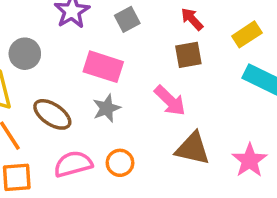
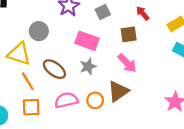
brown square: (188, 55) -> (129, 34), moved
brown triangle: (193, 149) -> (118, 91), moved, turned -50

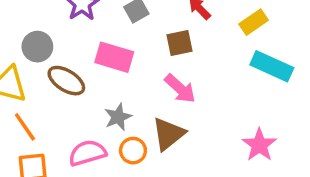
gray star: (88, 66) -> (118, 117), moved
brown ellipse: (54, 69) -> (66, 81), moved

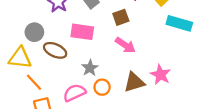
brown triangle: (168, 134) -> (134, 82), moved, turned 30
pink star: (259, 145) -> (160, 75), moved

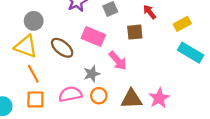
gray circle: (34, 32) -> (34, 21), moved
pink arrow: (125, 45) -> (118, 61), moved

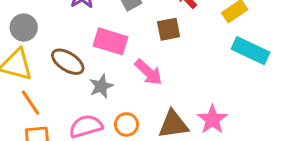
gray star: (92, 74) -> (101, 86), moved

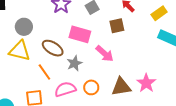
orange line: (31, 103) -> (44, 72), moved

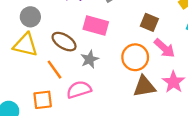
brown square: (117, 26) -> (149, 22), moved, turned 35
pink arrow: (105, 54) -> (164, 48), moved
orange circle: (91, 87) -> (135, 57), moved, size x1.5

